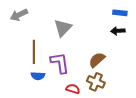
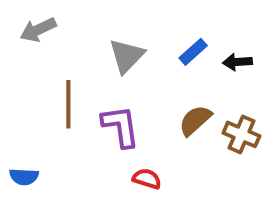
blue rectangle: (120, 13) -> (193, 52), moved, turned -48
blue semicircle: (38, 76) -> (24, 177), moved
brown cross: (96, 82) -> (241, 134), moved

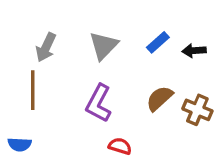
gray arrow: (38, 30) -> (46, 47), moved, turned -40
brown line: (68, 104) -> (33, 90), moved
purple L-shape: (121, 126) -> (99, 103), turned -144

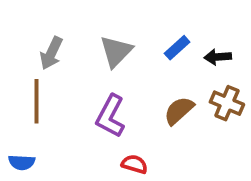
brown cross: (197, 110) -> (227, 103), moved

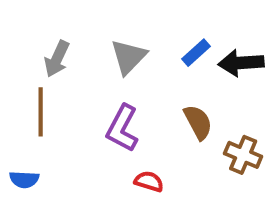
black arrow: (218, 57) -> (241, 63), size x1.5
brown cross: (227, 103) -> (243, 155), moved
brown semicircle: (179, 111) -> (198, 122), turned 104

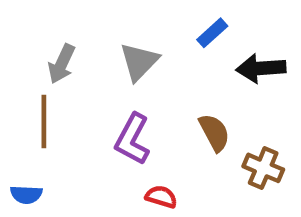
blue rectangle: (196, 53) -> (212, 33), moved

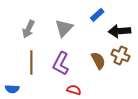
brown line: (44, 121) -> (31, 63), moved
brown cross: (263, 168) -> (121, 55), moved

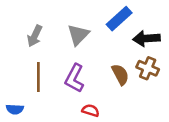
blue rectangle: (97, 15) -> (119, 19), size x1.5

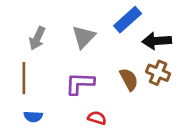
brown line: (38, 77) -> (24, 78), moved
purple L-shape: (74, 78) -> (80, 83), turned 64
blue semicircle: (15, 109) -> (33, 117), moved

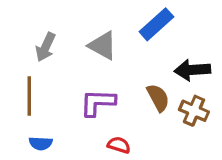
gray triangle: (84, 37) -> (103, 45), turned -45
black arrow: (157, 41) -> (192, 70), moved
brown cross: (158, 73) -> (194, 111), moved

